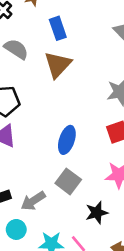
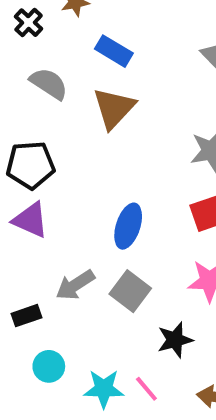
blue rectangle: (58, 28) -> (114, 51), turned -40
gray arrow: (33, 201) -> (75, 285), moved

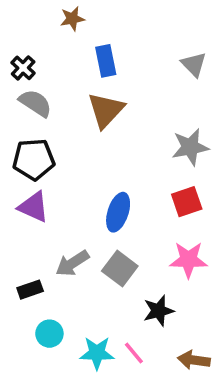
black cross: (28, 23) -> (23, 68), moved
blue rectangle: (114, 51) -> (106, 61), turned 48
gray semicircle: (49, 84) -> (35, 103), moved

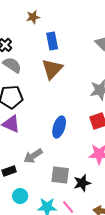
gray square: (120, 268) -> (60, 175), moved, turned -30

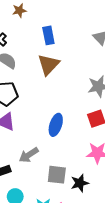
brown star: (33, 17) -> (19, 10), moved

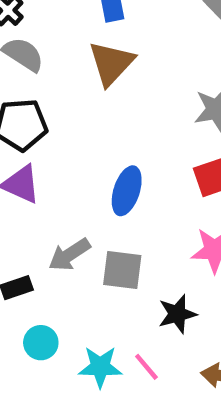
gray square: (57, 175) -> (122, 270), moved

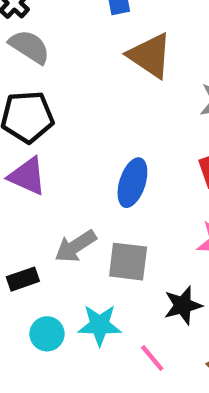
brown triangle: (111, 63) -> (150, 56), moved, turned -39
cyan star: (100, 367) -> (100, 325), moved

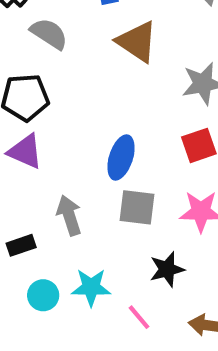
gray semicircle: (29, 47) -> (49, 34), moved
gray arrow: (75, 246) -> (69, 215), turned 105
gray square: (128, 262) -> (137, 207), moved

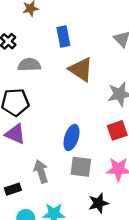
gray semicircle: (49, 34) -> (29, 65), turned -35

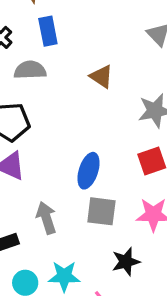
blue rectangle: (63, 37) -> (48, 31), moved
brown triangle: (81, 69) -> (101, 77), size x0.7

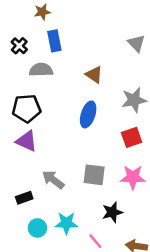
blue ellipse: (88, 171) -> (88, 114), moved
gray arrow: (46, 218) -> (53, 180), turned -35

